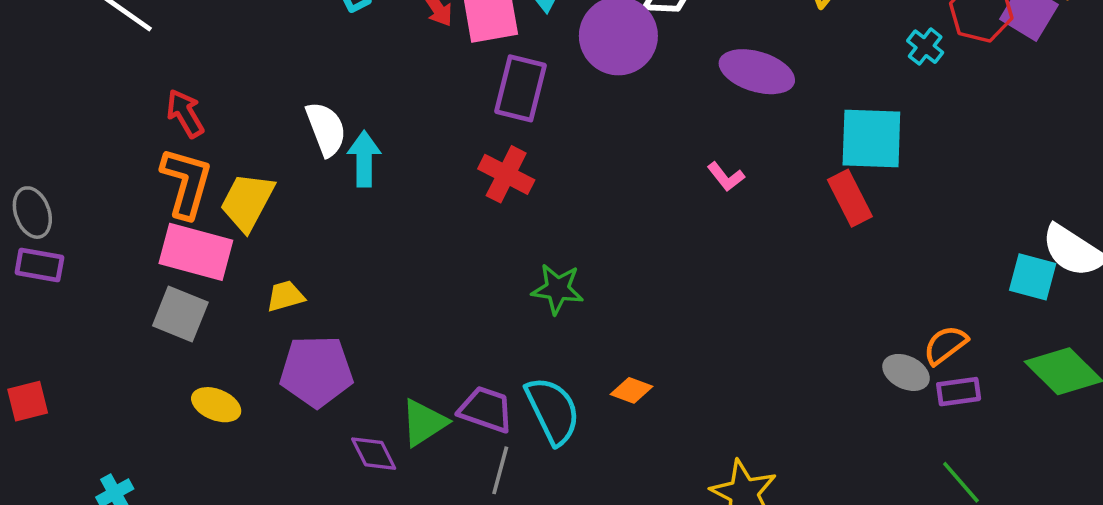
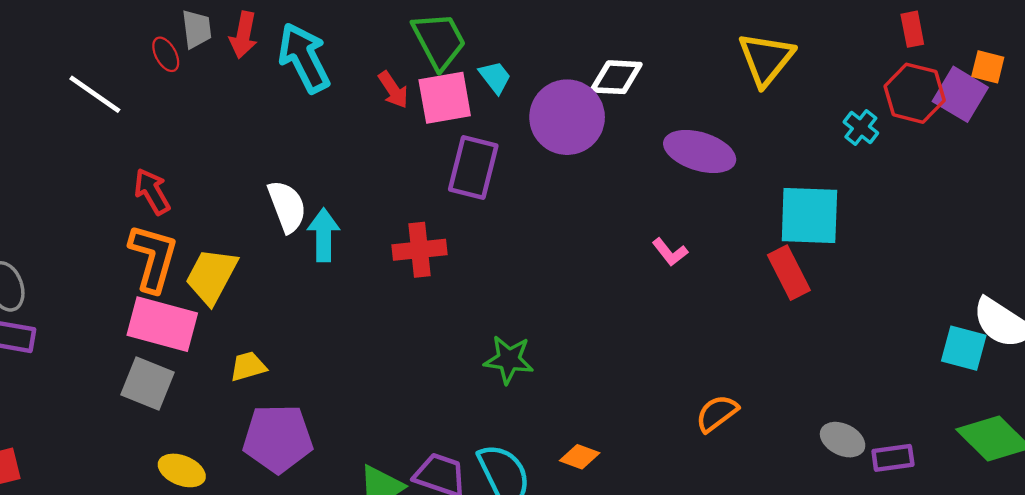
red cross: (506, 174) -> (420, 250), moved, turned -33
orange semicircle: (945, 345) -> (717, 413), moved

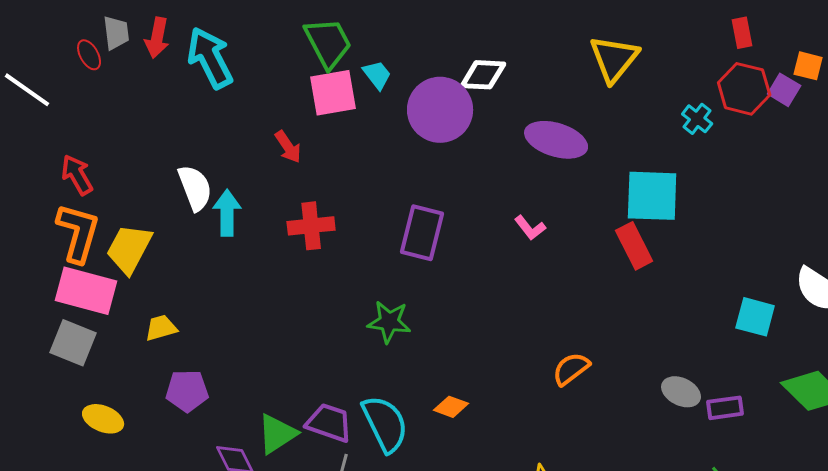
red arrow: (393, 90) -> (288, 147), moved
purple square: (960, 94) -> (784, 90), size x0.7
purple rectangle: (473, 167) -> (422, 233), moved
cyan square: (964, 348) -> (755, 317), moved
purple pentagon: (278, 438) -> (187, 391), size x0.7

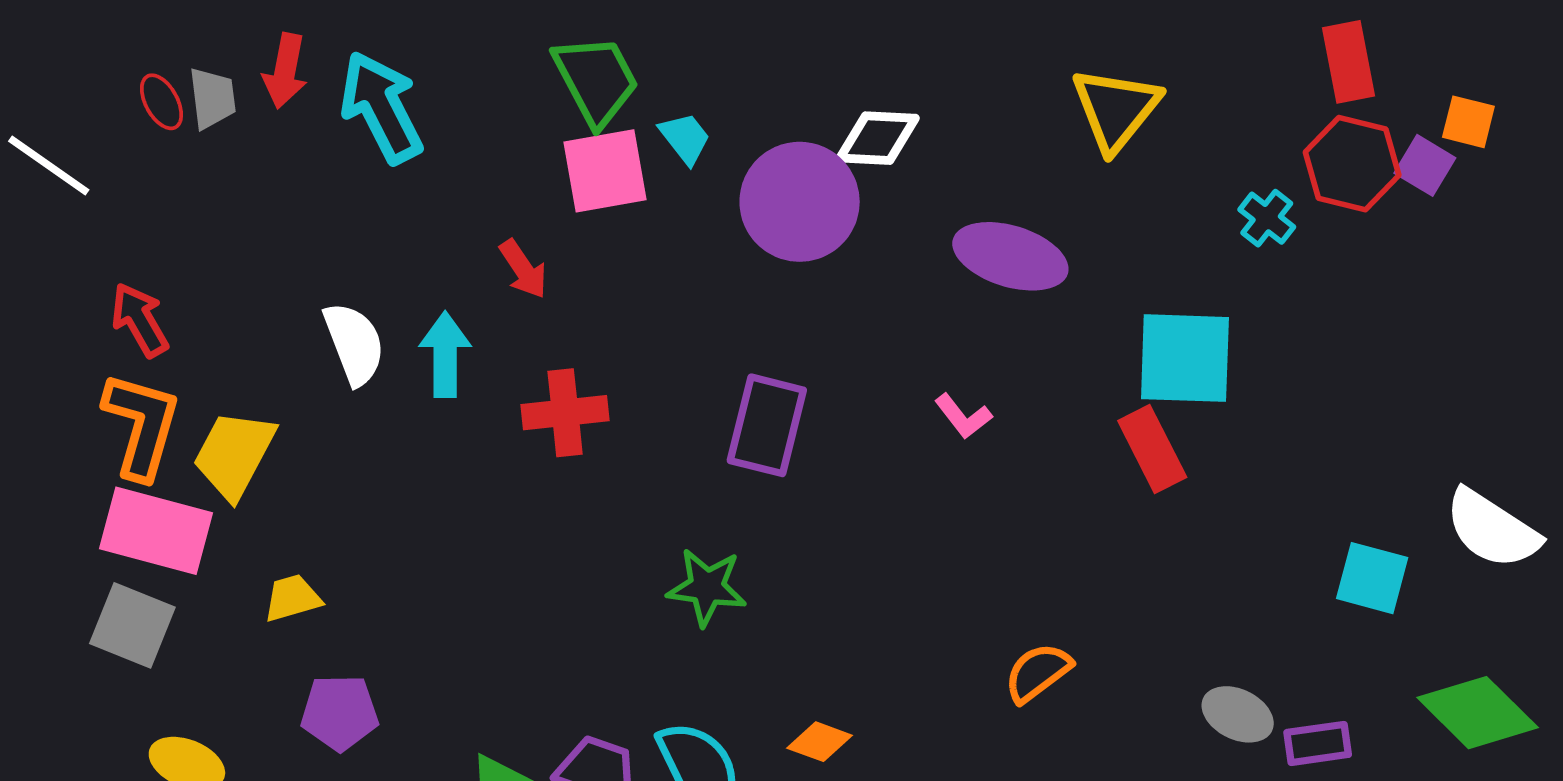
gray trapezoid: (116, 33) -> (212, 98), moved
red rectangle: (742, 33) -> (1349, 62), size x1.4
cyan arrow: (227, 213) -> (445, 354), moved

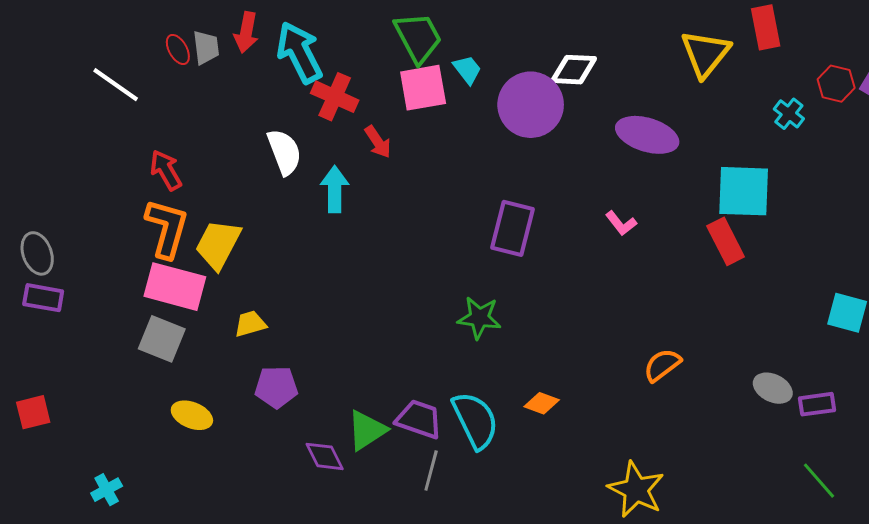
red rectangle: (1349, 62) -> (766, 27), moved
red hexagon: (1352, 164) -> (836, 84), size x0.7
white semicircle: (354, 344) -> (284, 152), moved
red cross: (565, 413) -> (335, 97), moved, turned 30

